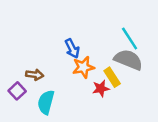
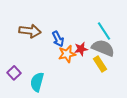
brown arrow: (35, 75) -> (30, 31), moved, size x1.5
yellow rectangle: (112, 77) -> (100, 64), moved
red star: (101, 88) -> (81, 49), moved

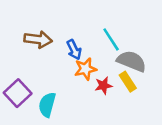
cyan line: (104, 31) -> (111, 39), moved
red star: (81, 49) -> (103, 85), moved
purple square: (14, 73) -> (18, 93), size x1.5

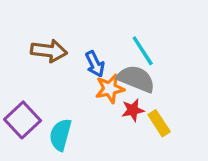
gray semicircle: (132, 61) -> (136, 79), moved
yellow rectangle: (128, 82) -> (159, 123), moved

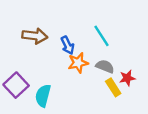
gray semicircle: (136, 79) -> (105, 66), moved, size x0.7
red star: (133, 110) -> (127, 78), moved

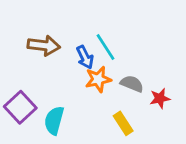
cyan line: (102, 36) -> (105, 47), moved
yellow rectangle: (113, 87) -> (123, 123), moved

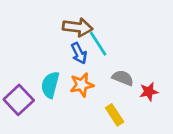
brown arrow: (44, 46) -> (78, 27), moved
orange star: (98, 79) -> (82, 85), moved
cyan semicircle: (54, 120) -> (50, 85), moved

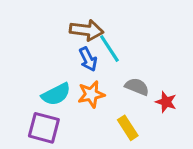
cyan semicircle: (50, 85) -> (56, 94), turned -132
red star: (149, 92) -> (166, 102), turned 30
purple square: (19, 100) -> (44, 128), moved, turned -32

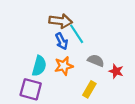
cyan semicircle: (56, 94) -> (39, 66), turned -48
yellow rectangle: (128, 128) -> (89, 89), turned 63

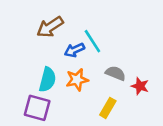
brown arrow: (61, 21) -> (50, 27), moved, turned 140
blue arrow: (62, 41) -> (74, 50), turned 91

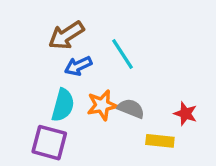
blue arrow: (74, 50) -> (78, 66), moved
gray semicircle: (116, 73) -> (131, 108), moved
yellow rectangle: (108, 108) -> (160, 141), moved, turned 66

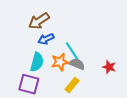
cyan line: (122, 54) -> (72, 51), moved
yellow rectangle: (160, 141) -> (72, 85), moved, turned -56

